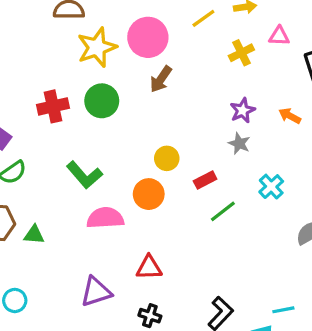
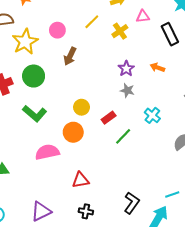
yellow line: (203, 18) -> (92, 22), moved
pink circle: (148, 37) -> (57, 30), size x0.6
green L-shape: (84, 175) -> (35, 114), moved
purple triangle: (96, 292) -> (41, 211), moved

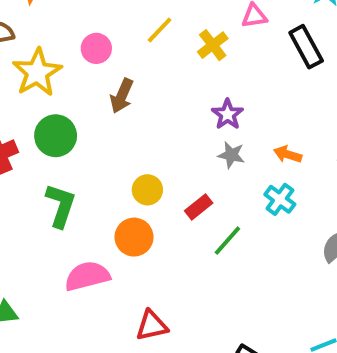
orange arrow: (157, 67) -> (288, 154), moved
green L-shape: (35, 114) -> (61, 205), turned -110

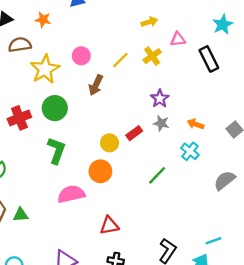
yellow line: (160, 30) -> (120, 60), moved
red rectangle: (199, 207) -> (134, 133), moved

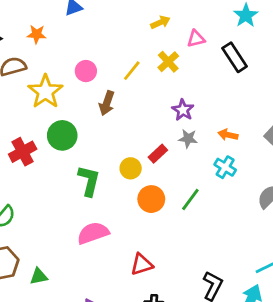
green L-shape: (56, 151) -> (89, 181), moved
orange circle: (100, 171) -> (151, 199), moved
green triangle: (21, 215) -> (39, 276), moved

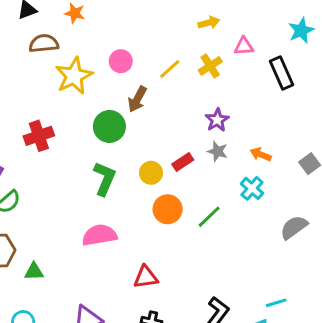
green circle: (62, 135) -> (109, 126), moved

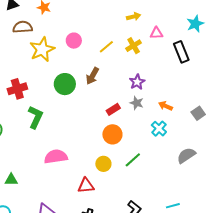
brown arrow: (137, 99) -> (92, 76), moved
yellow circle: (151, 173) -> (103, 164), moved
green L-shape: (105, 179) -> (35, 117), moved
orange circle: (168, 209) -> (112, 134), moved
green line: (209, 217) -> (133, 160), moved

